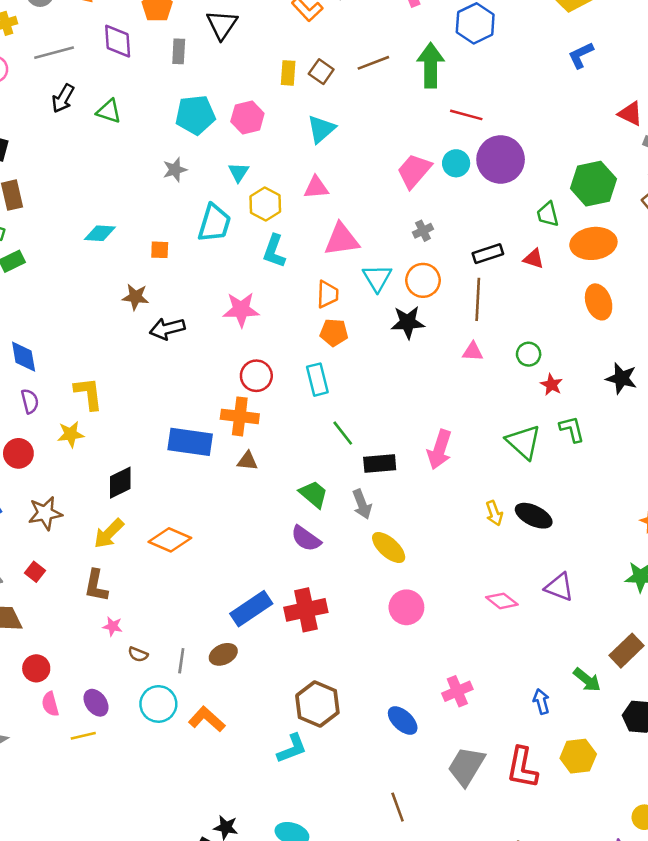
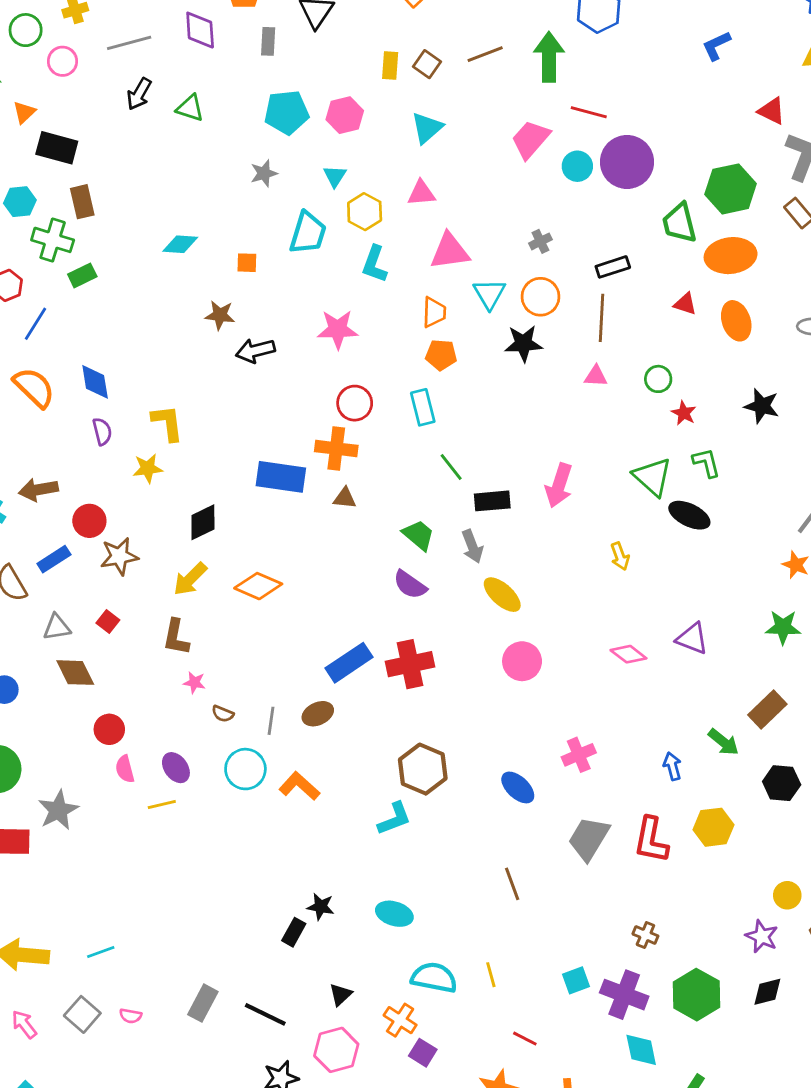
pink trapezoid: (414, 171) -> (531, 139), moved
green trapezoid: (548, 214) -> (679, 223), size x1.4
red triangle: (534, 259) -> (685, 304), moved
red circle: (18, 453) -> (89, 521), moved
black ellipse: (534, 516) -> (689, 515), moved

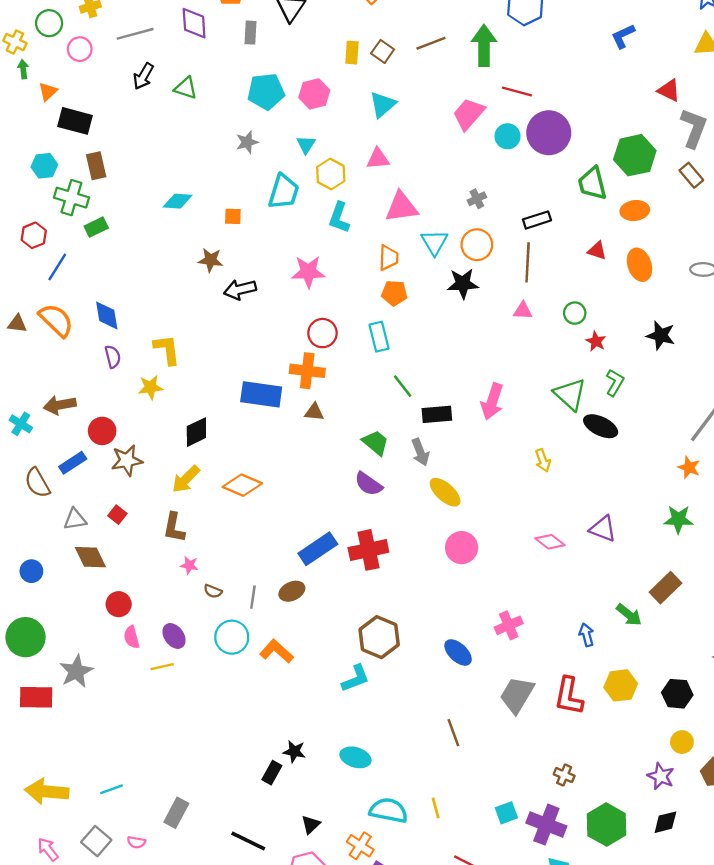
orange ellipse: (731, 256) -> (635, 211), size x0.7
green L-shape: (706, 463) -> (615, 383), turned 44
black hexagon: (782, 783) -> (677, 694), moved
gray rectangle: (203, 1003) -> (176, 813), moved

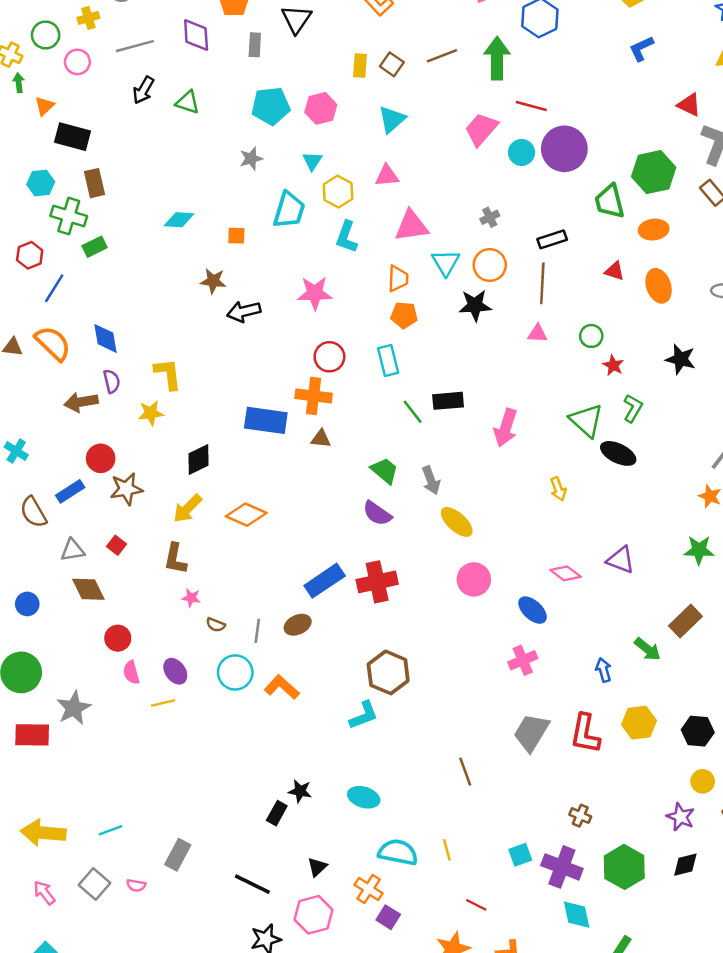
brown arrow: (60, 405) -> (81, 402), moved
black rectangle: (437, 414) -> (448, 401), moved
blue ellipse: (458, 652) -> (533, 610), moved

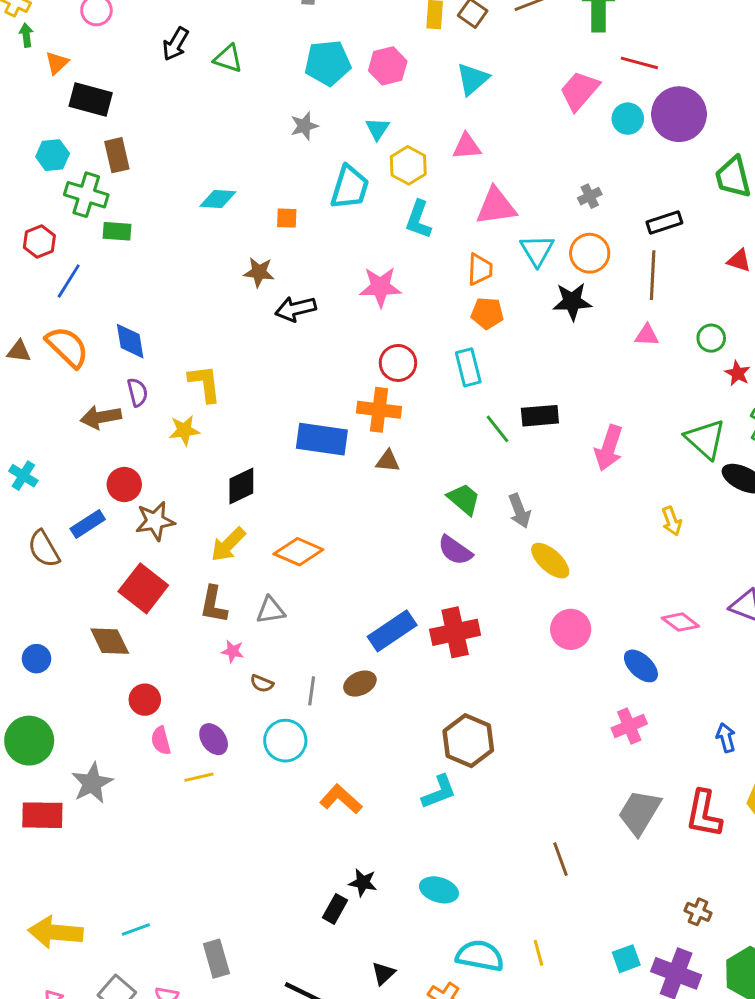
green rectangle: (95, 247) -> (117, 231), turned 30
red square: (117, 545) -> (143, 588), size x2.0
gray triangle: (72, 550) -> (271, 610), moved
orange L-shape: (282, 687) -> (341, 799), moved
gray rectangle: (178, 855) -> (216, 959), turned -44

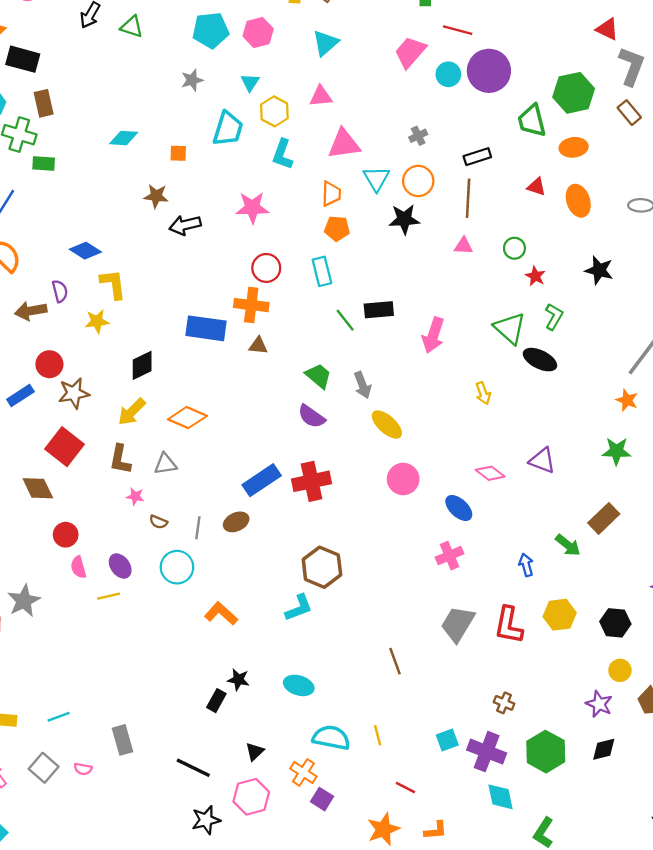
blue diamond: (130, 341) -> (85, 251), moved, turned -48

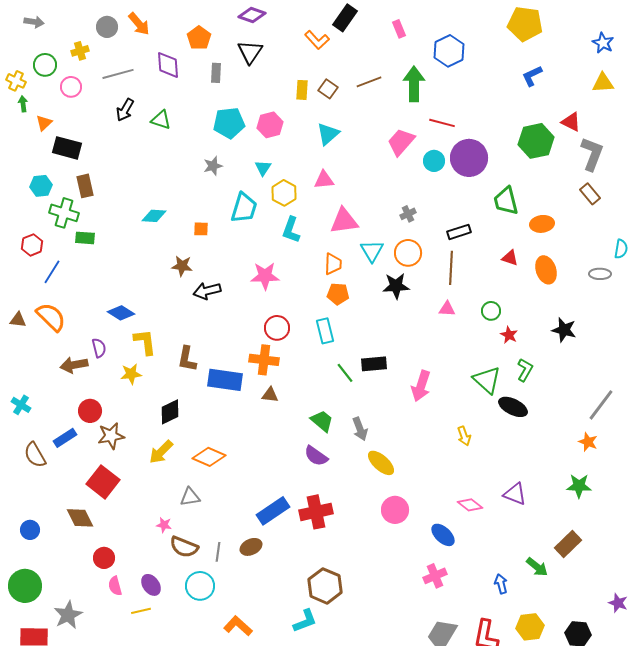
green hexagon: (574, 93) -> (536, 141), moved
brown L-shape: (120, 459) -> (187, 359), moved
brown semicircle: (158, 522) -> (184, 547), size x1.8

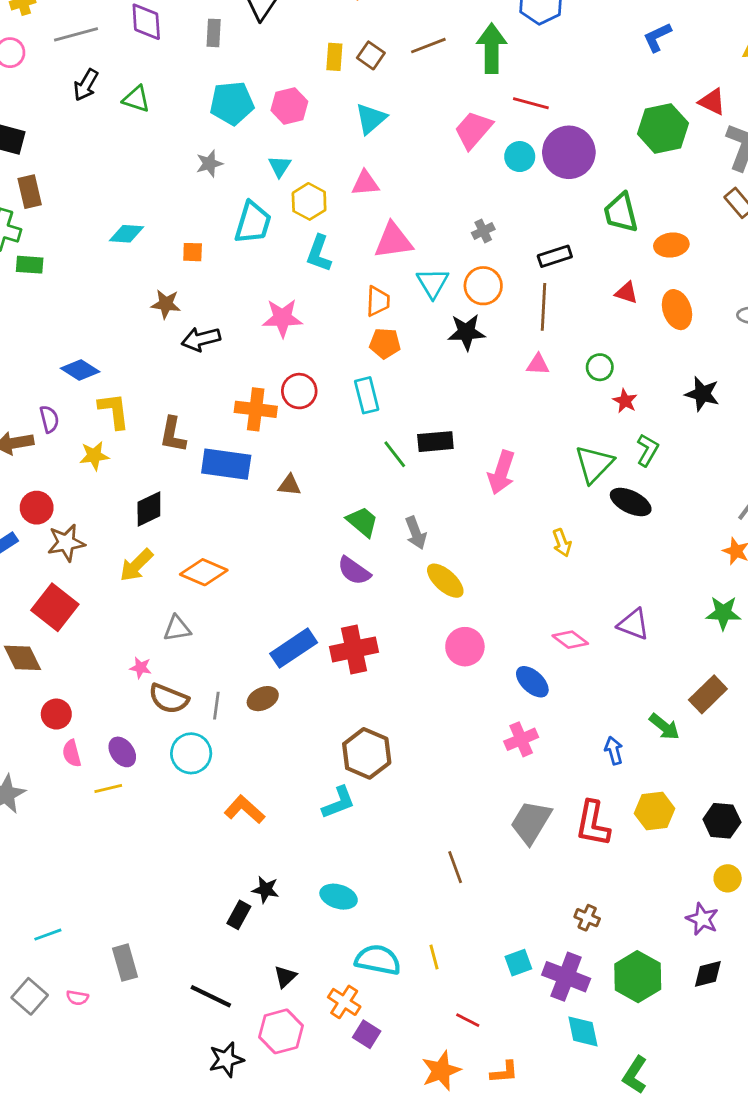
orange cross: (264, 360) -> (256, 409), moved
green triangle: (487, 380) -> (594, 464), turned 32

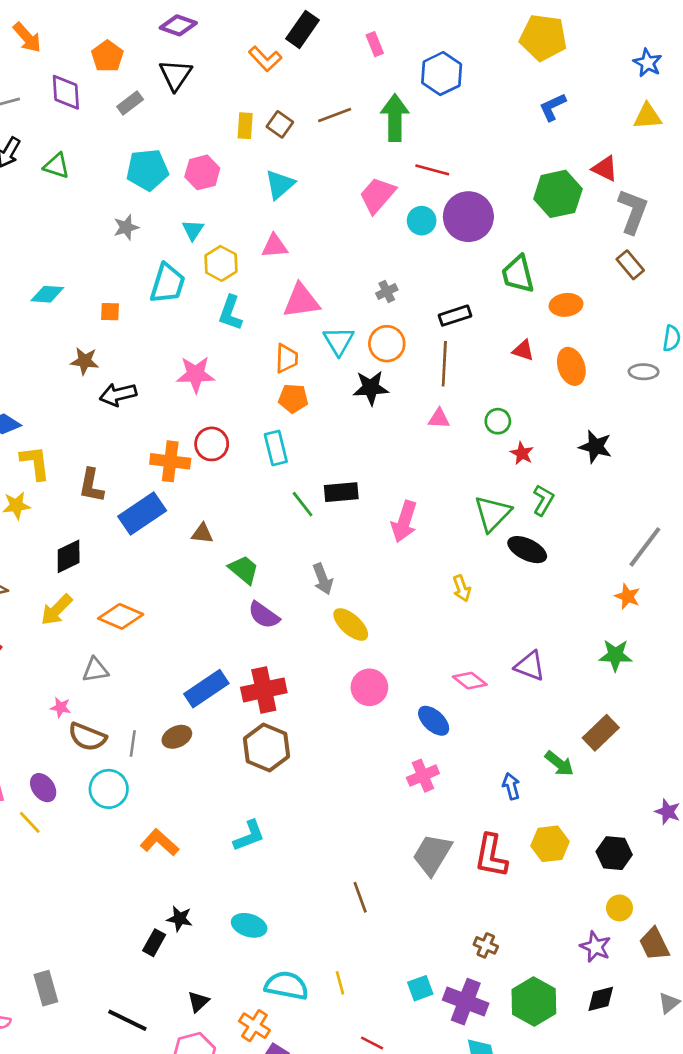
gray rectangle: (214, 33) -> (130, 103), turned 50
blue rectangle: (226, 464) -> (142, 513), turned -42
green trapezoid: (362, 522) -> (244, 570), moved
brown hexagon: (367, 753) -> (266, 747), moved
yellow line: (108, 788) -> (30, 822), turned 60

